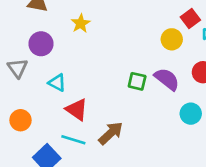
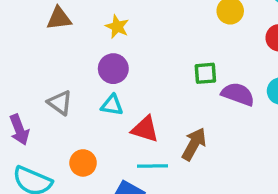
purple circle: (41, 44) -> (113, 69), moved
purple semicircle: (167, 79) -> (238, 94), moved

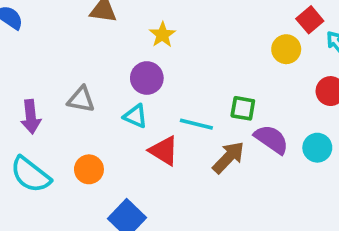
gray triangle: (60, 103) -> (81, 99), turned -40
brown arrow: (194, 144) -> (228, 157), moved
cyan line: (152, 166) -> (196, 124), moved

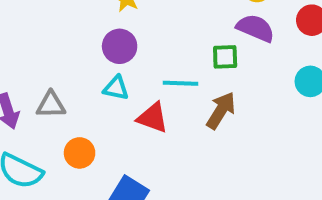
gray triangle: (81, 99) -> (51, 105), moved
purple semicircle: (271, 139) -> (256, 28), moved

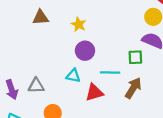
purple circle: (120, 46) -> (85, 51), moved
red triangle: (153, 118) -> (94, 92), turned -36

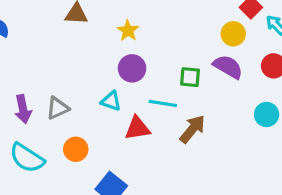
green square: (135, 57) -> (190, 77), moved
gray triangle: (36, 86) -> (58, 108), turned -30

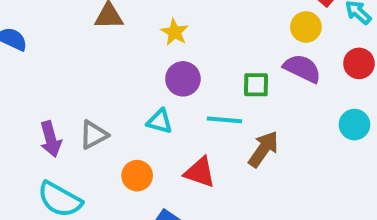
red triangle: (137, 128) -> (200, 172), moved, turned 32
orange circle: (76, 149) -> (137, 176), moved

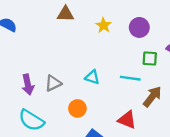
purple circle: (183, 79) -> (139, 27), moved
red triangle: (200, 172) -> (127, 120), moved

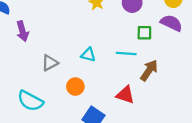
purple arrow: (28, 85) -> (22, 31), moved

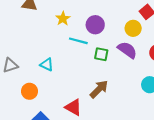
cyan line: (126, 53) -> (78, 41), moved

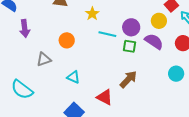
purple circle: (95, 25) -> (131, 27), moved
cyan triangle: (47, 65) -> (73, 77), moved
orange circle: (30, 91) -> (67, 40), moved

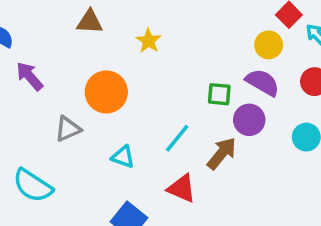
purple circle: (131, 27) -> (249, 120), moved
purple arrow: (25, 28) -> (29, 76), turned 150
cyan line: (107, 34) -> (177, 138), moved, turned -60
orange circle: (67, 40) -> (106, 92), size x1.5

